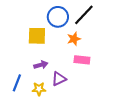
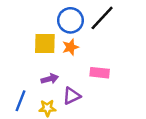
orange star: (74, 39) -> (70, 47), moved

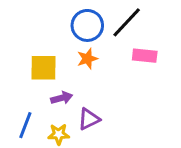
yellow square: (45, 43) -> (44, 68), moved
pink rectangle: (100, 73) -> (145, 56), moved

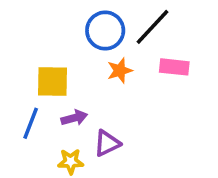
orange star: (87, 59) -> (120, 71), moved
blue line: (25, 125) -> (31, 123), moved

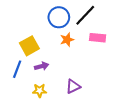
yellow square: (52, 81) -> (29, 46), turned -30
purple triangle: (107, 143) -> (73, 86), moved

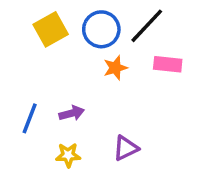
yellow square: (29, 46) -> (51, 29), moved

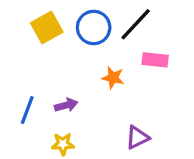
orange star: (115, 68) -> (113, 78), moved, turned 30
purple triangle: (126, 148) -> (137, 138), moved

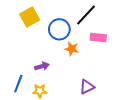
blue circle: (94, 27) -> (59, 29), moved
blue line: (27, 110) -> (18, 84), moved

